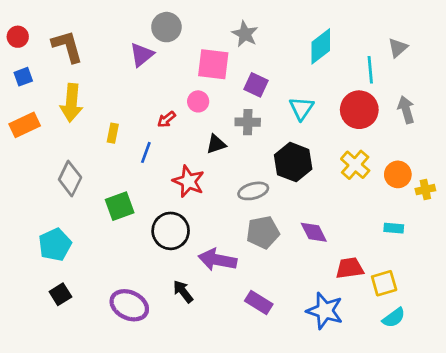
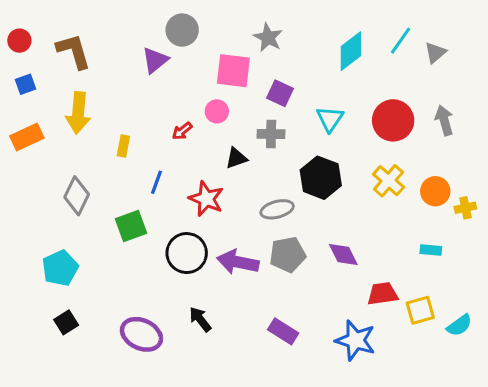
cyan line: (370, 70) -> (401, 41), moved, turned 40
blue line: (146, 152) -> (157, 182), moved
purple arrow: (217, 260) -> (238, 262), moved
cyan semicircle: (394, 318) -> (459, 325), moved

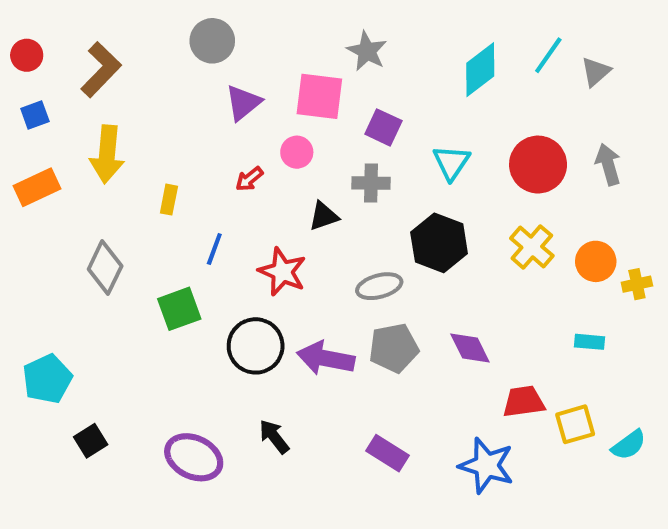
gray circle: (182, 30) -> (212, 41), moved
brown L-shape: (74, 51) -> (101, 70), turned 60
purple triangle: (155, 60) -> (243, 103), moved
cyan pentagon: (60, 268) -> (47, 379), moved

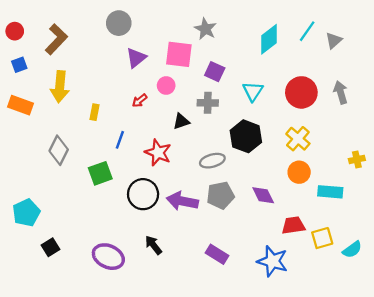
orange rectangle: (37, 187) -> (20, 105), turned 45
orange circle: (596, 261) -> (299, 172), moved
cyan rectangle: (590, 342) -> (330, 192), size x1.5

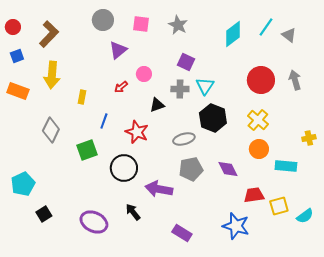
gray triangle: (334, 40) -> (289, 35), turned -42
pink square: (179, 54) -> (141, 24), moved, size x0.7
cyan triangle: (253, 91) -> (205, 86), moved
purple arrow: (182, 201) -> (159, 189), moved
purple rectangle: (217, 254) -> (182, 233), moved

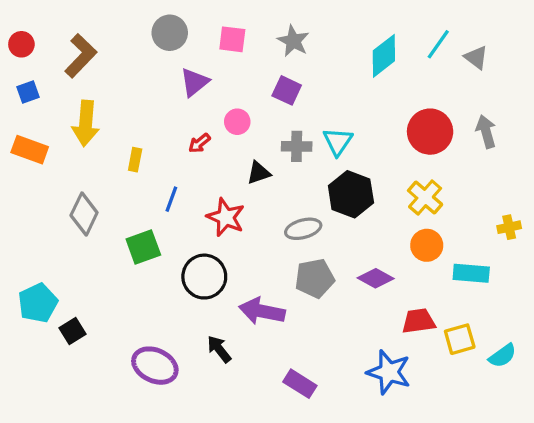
purple square: (186, 62) -> (287, 90), moved
purple diamond: (228, 169) -> (376, 278), turned -35
black square: (44, 214) -> (73, 331), moved

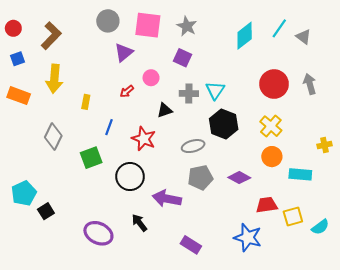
pink square: (232, 39) -> (148, 25), size x1.5

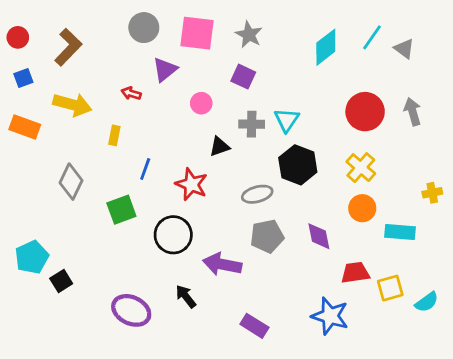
yellow arrow: (54, 79) -> (72, 105), turned -80
red arrow: (127, 91) -> (131, 93), moved, turned 56
purple diamond: (239, 178) -> (319, 236), turned 50

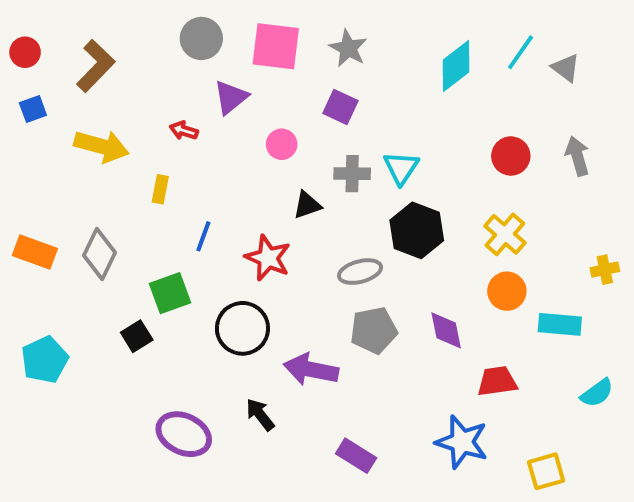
red circle: (365, 112) -> (511, 156), size x0.7
orange rectangle: (25, 127) -> (35, 252), moved
black square: (61, 281) -> (137, 336), moved
yellow square: (390, 288) -> (546, 471), moved
cyan semicircle: (427, 302) -> (597, 393), moved

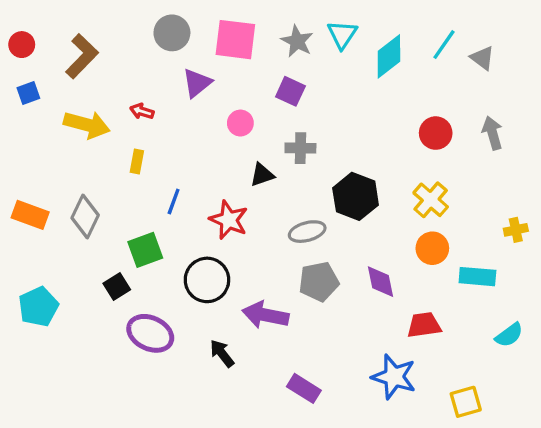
red arrow: (184, 131) -> (142, 111), moved
cyan triangle: (401, 168) -> (342, 35), moved
purple ellipse: (184, 434) -> (150, 333), moved

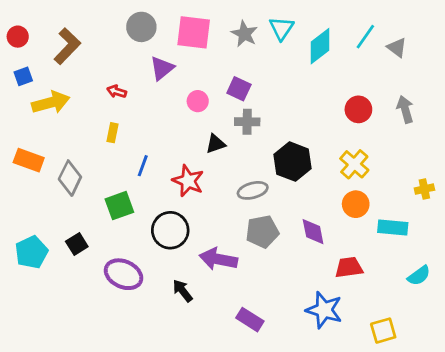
purple square: (290, 91) -> (239, 89), moved
yellow arrow: (87, 125) -> (51, 102), moved, turned -30
orange rectangle: (30, 215) -> (29, 160), moved
black square: (117, 287) -> (77, 244), moved

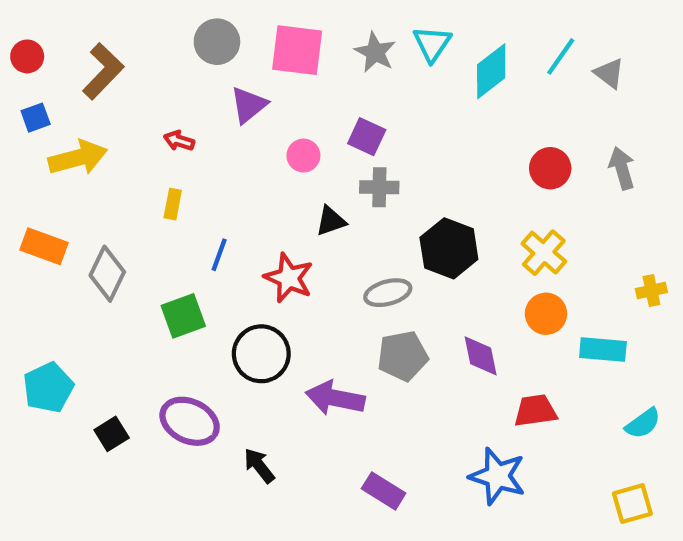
black square: (77, 244) -> (112, 434), moved
black arrow: (183, 291) -> (259, 466), moved
yellow square: (383, 331) -> (632, 504), moved

